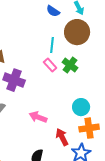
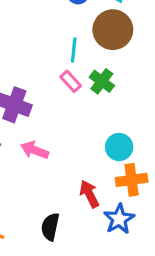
pink arrow: (38, 117) -> (35, 150), moved

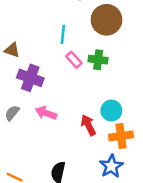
cyan line: (74, 50) -> (63, 34), moved
green cross: (102, 81) -> (98, 60), turned -30
red arrow: (89, 194) -> (88, 125), moved

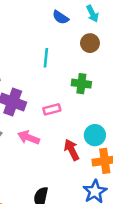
brown circle: (106, 20) -> (90, 43), size x0.6
pink rectangle: (74, 60) -> (52, 109), moved, turned -63

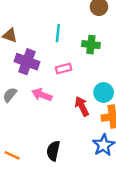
cyan line: (46, 58) -> (58, 33), moved

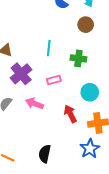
purple cross: (27, 62) -> (21, 74), turned 30
cyan circle: (104, 93) -> (90, 92), moved

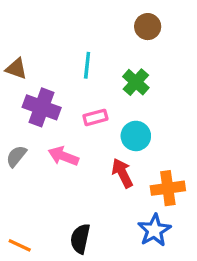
green cross: (78, 58) -> (136, 82), turned 35
purple cross: (21, 74) -> (42, 107), turned -30
cyan circle: (90, 92) -> (136, 136), moved

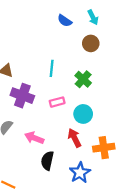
pink arrow: (63, 156) -> (34, 138), moved
blue star: (154, 230) -> (80, 173), moved
black semicircle: (80, 239) -> (47, 161), moved

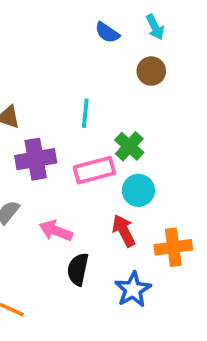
green cross: (83, 79) -> (129, 146), moved
purple cross: (22, 96) -> (36, 159), turned -30
pink rectangle: (57, 102) -> (94, 170), size x1.5

